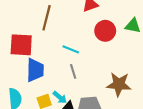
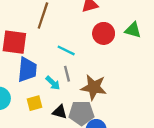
brown star: (119, 84) -> (94, 87), moved
cyan arrow: (60, 97) -> (53, 83), moved

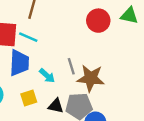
cyan line: (66, 50) -> (28, 37), moved
gray line: (67, 74) -> (71, 66), moved

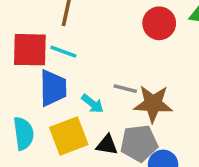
gray line: (71, 66) -> (125, 89), turned -56
yellow square: (29, 98) -> (69, 136), size x1.6

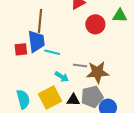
red square: (30, 50) -> (21, 49), size x0.6
cyan line: (63, 52) -> (52, 52), moved
blue trapezoid: (53, 88) -> (36, 41), moved

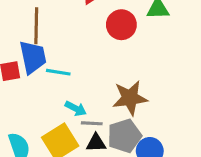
gray line: (80, 65) -> (92, 123), moved

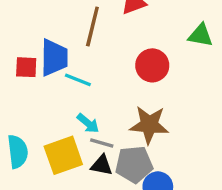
red circle: (121, 25) -> (152, 65), moved
brown line: (36, 26) -> (92, 27), moved

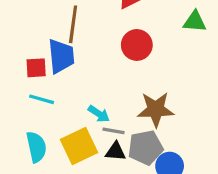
brown line: (92, 27) -> (73, 24), moved
red circle: (152, 65) -> (137, 45), moved
cyan line: (78, 80) -> (42, 99), moved

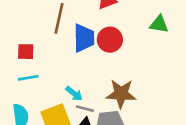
blue trapezoid: (61, 56) -> (84, 38), moved
cyan line: (42, 99) -> (28, 78), turned -30

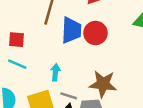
cyan line: (28, 78) -> (17, 64), turned 30
cyan arrow: (74, 94) -> (55, 72), moved, turned -126

